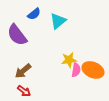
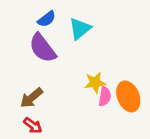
purple semicircle: (17, 35) -> (42, 48), moved
orange ellipse: (93, 70) -> (128, 96), turned 45

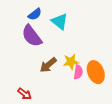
cyan triangle: (80, 29) -> (60, 21), turned -42
brown arrow: (31, 98) -> (48, 65), moved

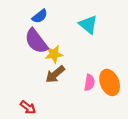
cyan triangle: (60, 21) -> (88, 25), moved
yellow star: (71, 62) -> (54, 54), moved

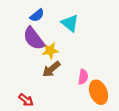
cyan triangle: (88, 25) -> (70, 23), moved
orange ellipse: (110, 83) -> (98, 92), moved

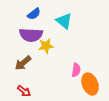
purple semicircle: (34, 38) -> (31, 35), turned -50
brown arrow: (51, 69) -> (23, 63), moved

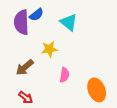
purple semicircle: (31, 35) -> (21, 22), moved, turned 85
pink semicircle: (76, 70) -> (64, 75), moved

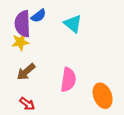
yellow star: (49, 49) -> (20, 42), moved
pink semicircle: (64, 75) -> (68, 80), size x1.5

